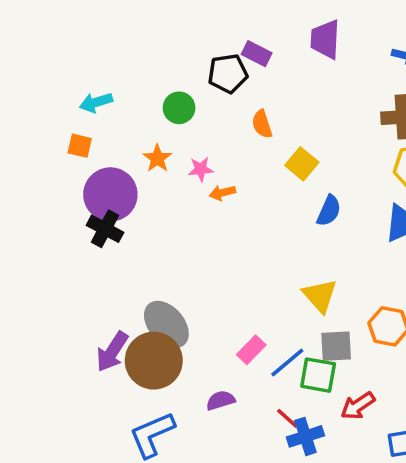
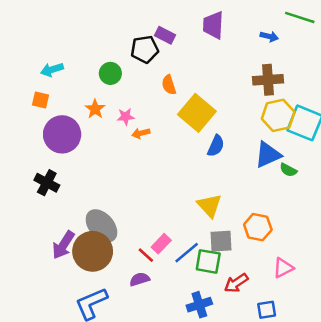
yellow square: (302, 164) -> (197, 113), size x1.6
black cross: (105, 229) -> (47, 183), moved
red line: (287, 418) -> (146, 255), moved

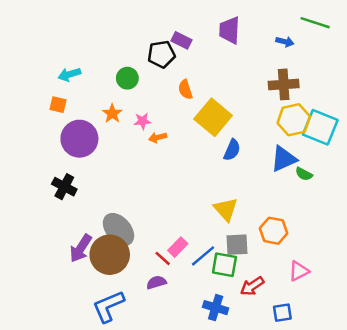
blue cross: (199, 305) -> (216, 308), turned 35

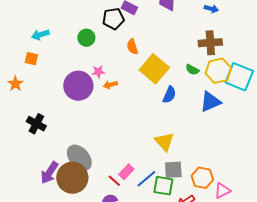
orange star: (112, 113) -> (15, 84), moved
purple circle: (79, 139) -> (78, 86), moved
green semicircle: (304, 174) -> (192, 70), moved
orange hexagon: (274, 231) -> (202, 178), moved

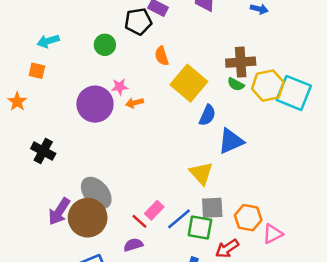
brown cross: (210, 43) -> (241, 62), moved
blue triangle: (210, 102) -> (231, 141), moved

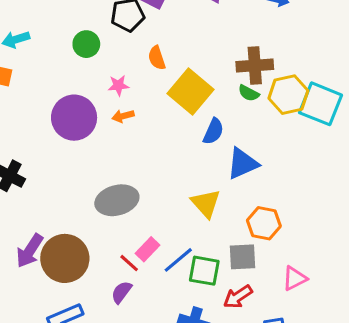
pink star: (120, 87) -> (118, 85), moved
gray ellipse: (96, 193) -> (117, 200), moved, turned -64
gray square: (212, 208) -> (242, 257), moved
orange hexagon: (248, 218) -> (264, 223), moved
purple semicircle: (133, 245) -> (122, 292), turned -36

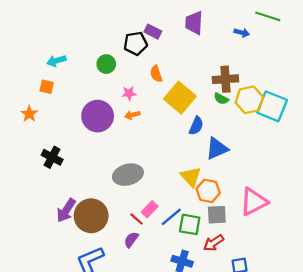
orange hexagon: (264, 223) -> (208, 191), moved
pink triangle: (295, 278) -> (254, 202), moved, size x1.6

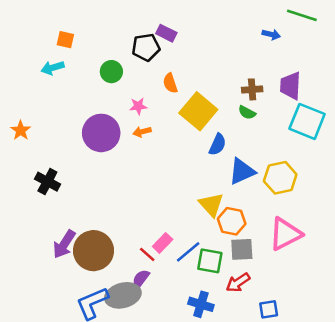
purple trapezoid: (194, 23) -> (290, 86), moved
brown cross: (225, 79) -> (252, 89), size x0.7
orange square: (47, 87) -> (65, 40), moved
yellow hexagon: (249, 100) -> (280, 178), moved
gray ellipse: (128, 175) -> (123, 295), moved

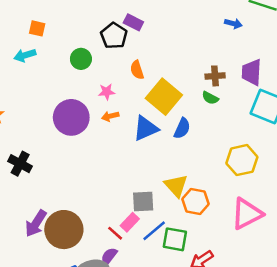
black pentagon: (146, 47) -> (114, 36), turned -30
blue triangle: (242, 171) -> (146, 128), moved
gray square: (242, 249) -> (143, 202), moved

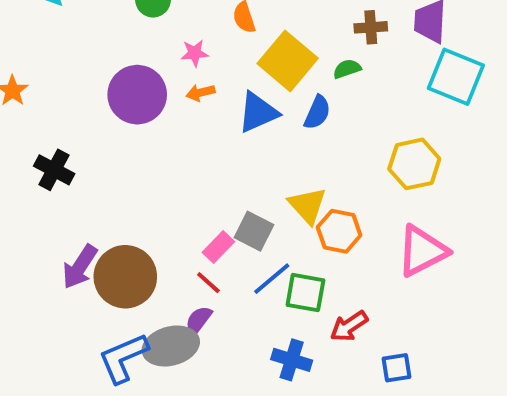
green semicircle: (210, 98) -> (347, 69), moved, turned 133
gray square: (143, 202) -> (254, 231), turned 30
pink rectangle: (130, 222) -> (218, 247), moved

